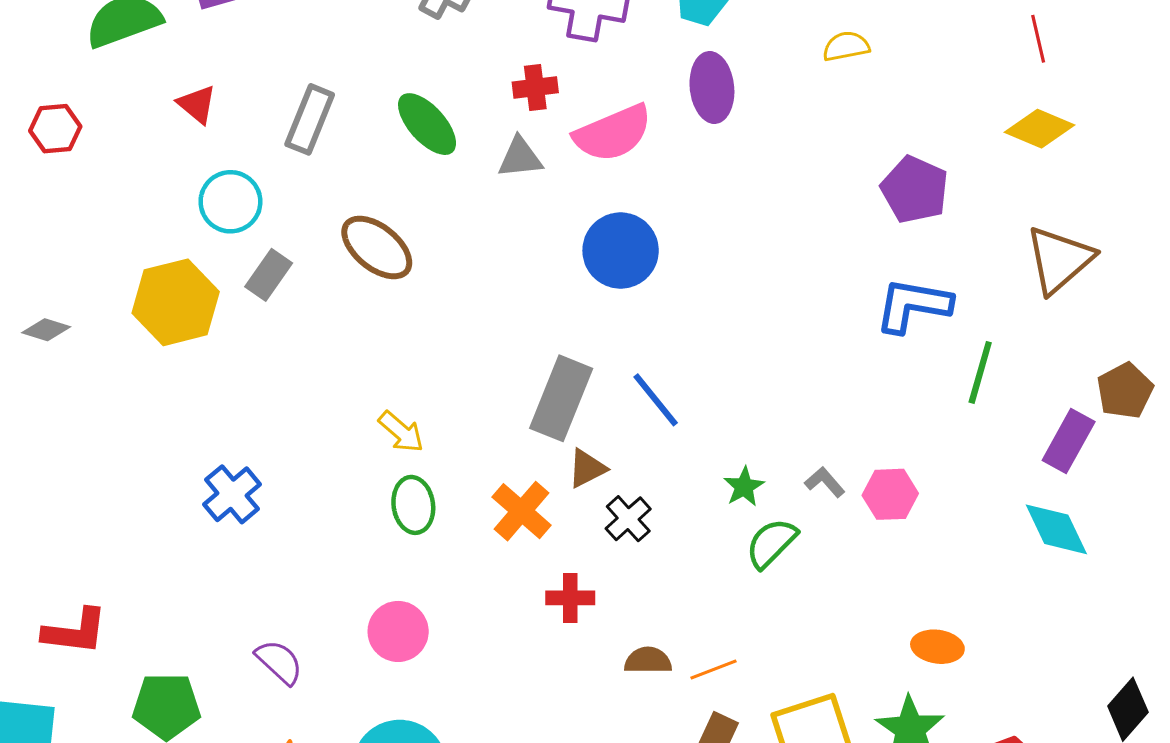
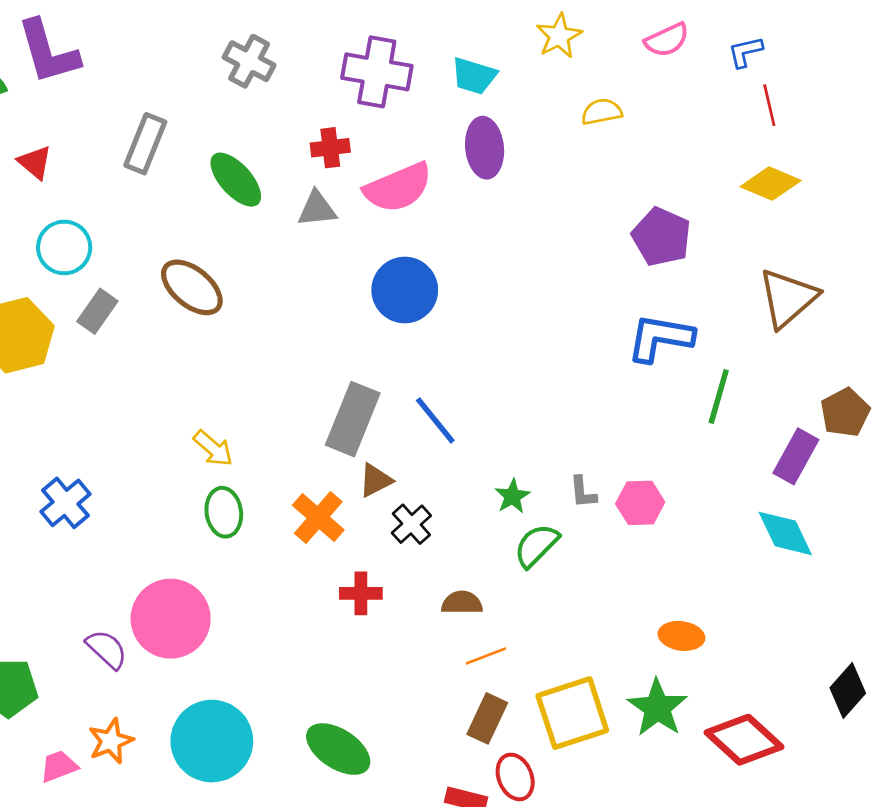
gray rectangle: (310, 119) -> (145, 144), moved
gray L-shape: (825, 482) -> (583, 492), turned -144
pink circle: (398, 631) -> (171, 619), moved, size x1.5
brown semicircle: (648, 660) -> (462, 603), moved

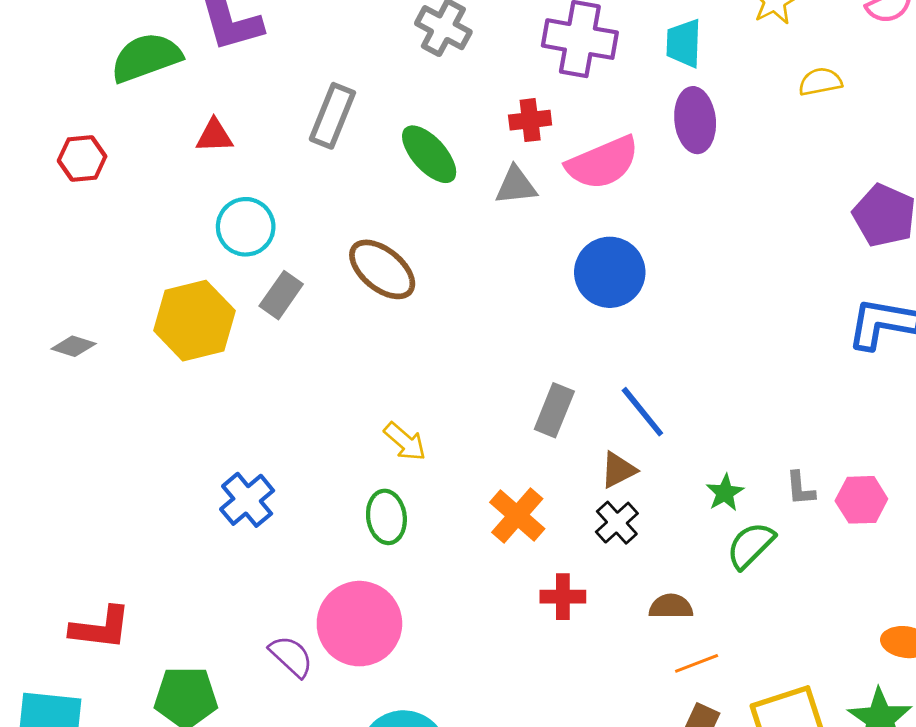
cyan trapezoid: (474, 76) -> (684, 43), turned 75
red triangle: (35, 162) -> (214, 136), turned -42
gray rectangle: (353, 419) -> (554, 410), size x0.7
brown triangle: (375, 480) -> (618, 470), moved
green ellipse: (224, 512) -> (386, 517), moved

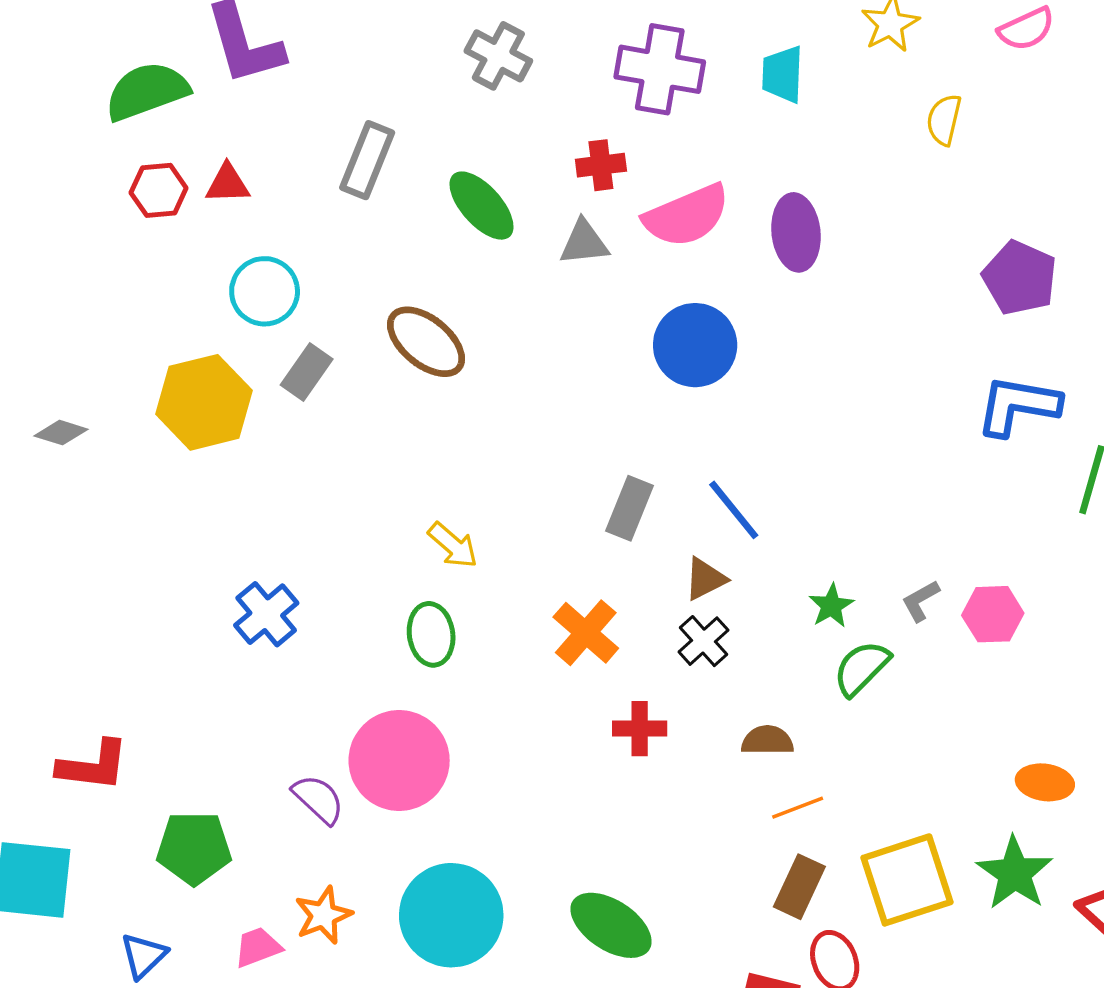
yellow semicircle: (820, 82) -> (944, 120), turned -66
purple ellipse: (695, 120) -> (796, 232), moved
red hexagon: (82, 159) -> (159, 190), moved
gray L-shape: (800, 488) -> (920, 601), turned 66

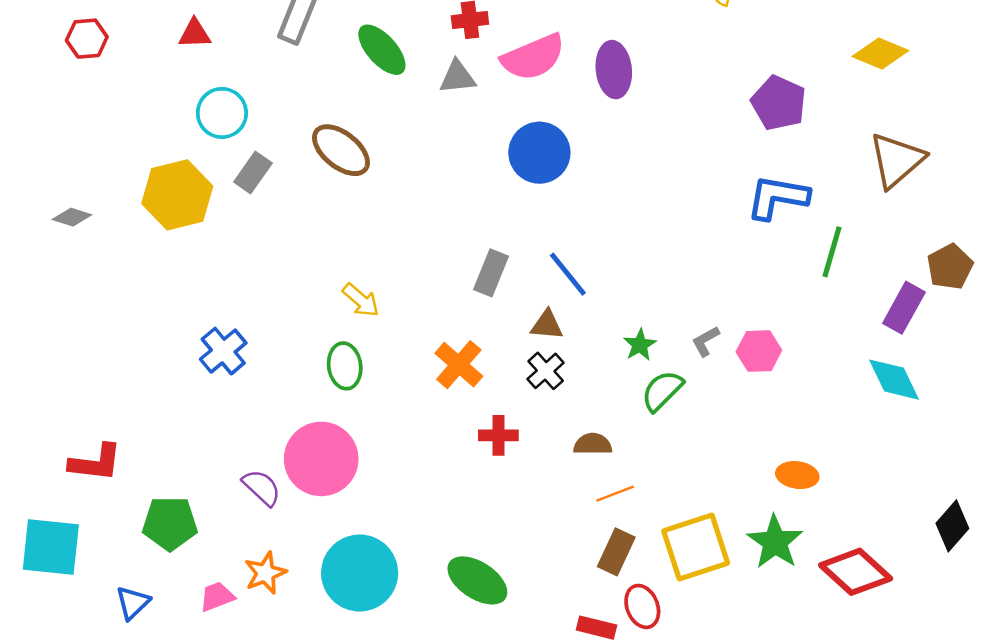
red hexagon: (159, 190) -> (87, 39), moved
brown triangle: (705, 579) -> (547, 325), turned 32

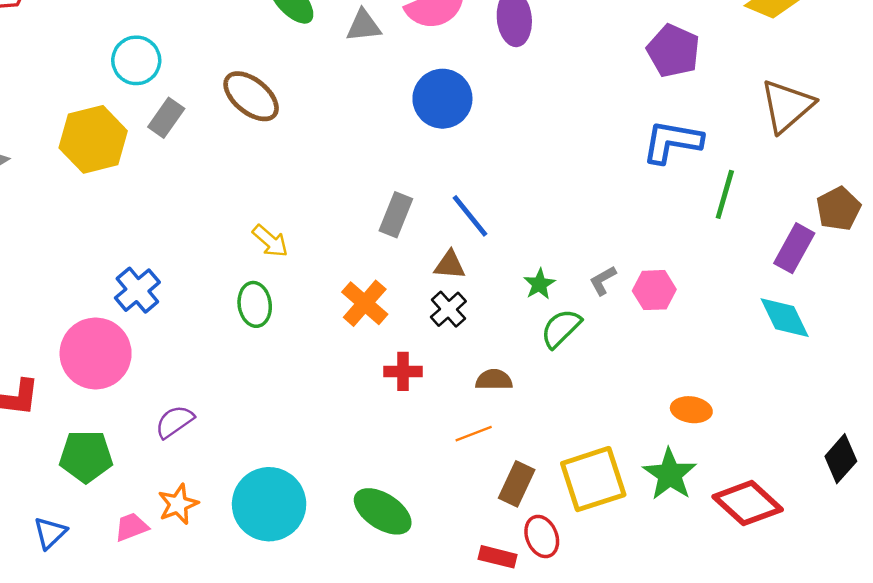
pink circle: (321, 459) -> (96, 353), moved
purple semicircle: (262, 487) -> (175, 422), turned -78
orange line: (615, 494) -> (474, 434), moved

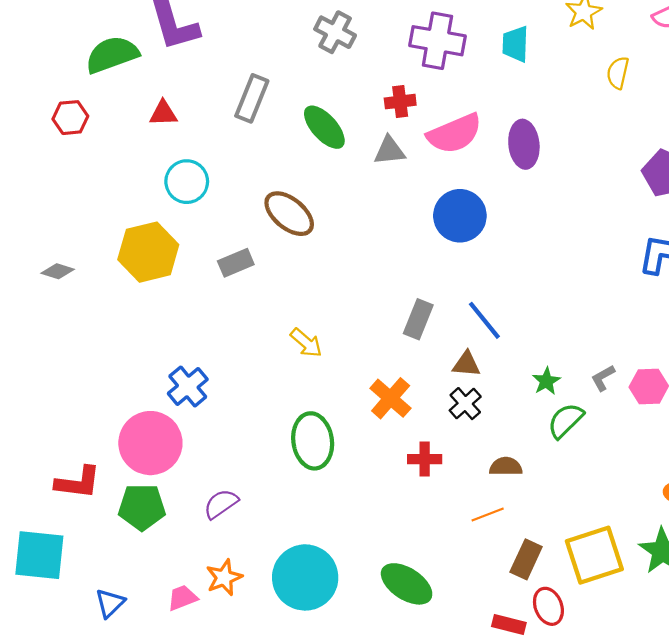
gray rectangle: (166, 118) -> (236, 263), moved, turned 32
green ellipse: (255, 304) -> (313, 441), moved, size x1.4
green pentagon: (86, 456) -> (142, 507), moved

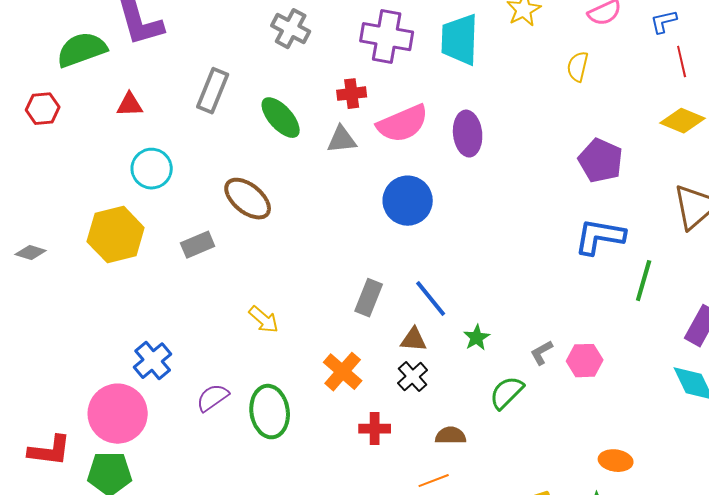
cyan trapezoid: (515, 44) -> (460, 40), size x1.5
yellow semicircle: (618, 73) -> (578, 67), moved
green star: (546, 381) -> (477, 338), moved
purple semicircle: (221, 504) -> (213, 398), moved

